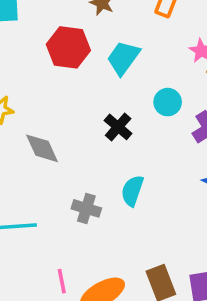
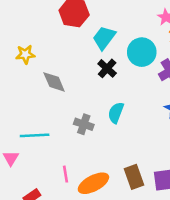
cyan trapezoid: (123, 58) -> (104, 38), moved
cyan circle: (168, 102) -> (142, 52), size x1.5

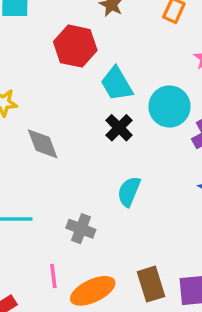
cyan trapezoid: (104, 38) -> (117, 84), turned -70
gray cross: (84, 124) -> (81, 229), moved

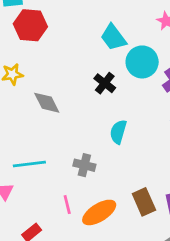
red hexagon: (75, 46) -> (30, 25), moved
cyan trapezoid: (117, 84) -> (113, 37), moved

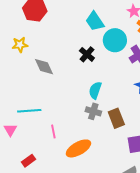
gray cross: (84, 165) -> (93, 111), moved
brown rectangle: (144, 202) -> (116, 118), moved
pink line: (67, 205) -> (53, 132), moved

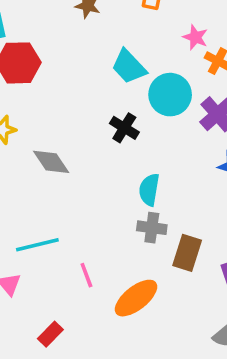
brown rectangle: (116, 118) -> (187, 253), moved, turned 48

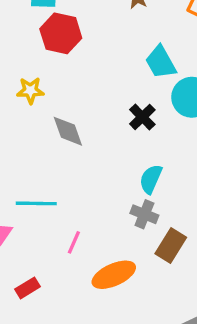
pink line: (86, 275) -> (74, 242), turned 30

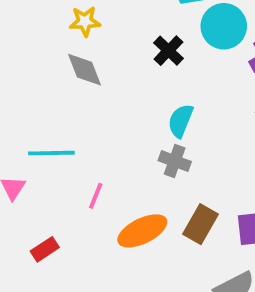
yellow star: (30, 91) -> (85, 21), moved
brown rectangle: (171, 245) -> (201, 224), moved

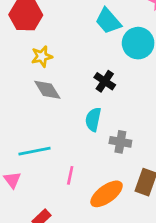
black cross: (168, 51) -> (105, 81), moved
cyan semicircle: (181, 121) -> (93, 119), moved

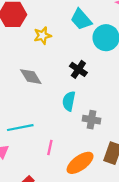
yellow star: (42, 56) -> (43, 36), moved

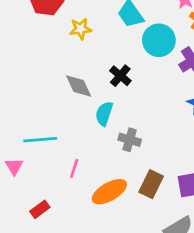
gray diamond: (31, 77) -> (79, 86), moved

